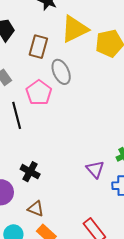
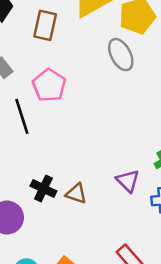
gray ellipse: (61, 72) -> (121, 55), moved
brown triangle: (36, 209) -> (76, 194), moved

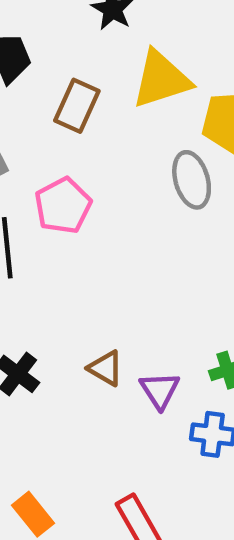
brown triangle: (76, 194) -> (106, 368), moved

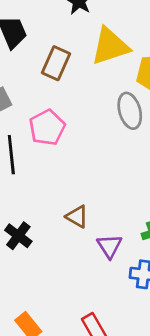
brown triangle: (106, 368) -> (77, 217), moved

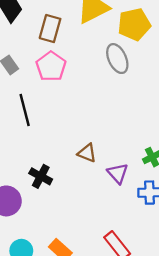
pink pentagon: (47, 128) -> (51, 66), moved

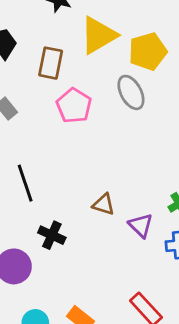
pink pentagon: (51, 66) -> (74, 106), moved
black line: (25, 110) -> (25, 183), moved

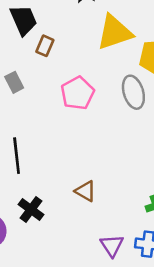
brown rectangle: (51, 63) -> (45, 46), moved, size x0.7
purple triangle: (141, 225) -> (112, 245), moved

